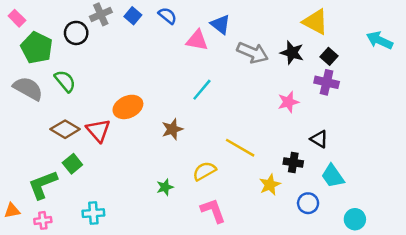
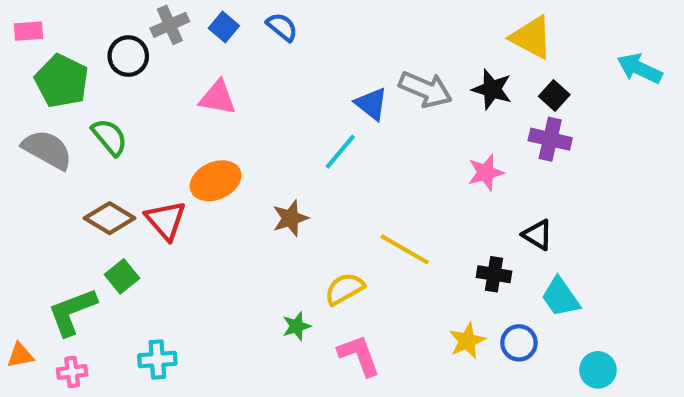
pink rectangle: (17, 18) -> (28, 31), turned -49
blue triangle: (220, 24) -> (371, 104), moved
pink triangle: (197, 40) -> (218, 98), moved
yellow star: (270, 185) -> (467, 341), moved
green star: (165, 187) -> (297, 326), moved

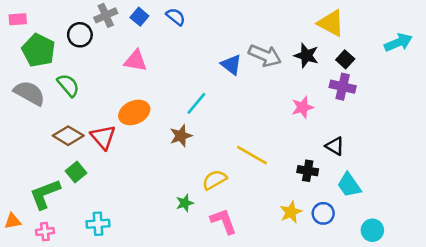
cyan arrow: (640, 69) -> (398, 43), turned 132
cyan line: (340, 152) -> (196, 103), moved

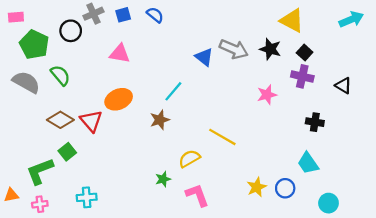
blue square: (139, 17) -> (123, 15), turned 35
cyan arrow: (398, 43) -> (351, 19), moved
black triangle: (335, 146) -> (343, 86), moved
black cross: (308, 171) -> (315, 122), moved

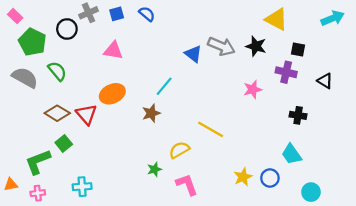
pink rectangle: (16, 17) -> (15, 16), turned 48
black square: (305, 52) -> (298, 50), moved, turned -32

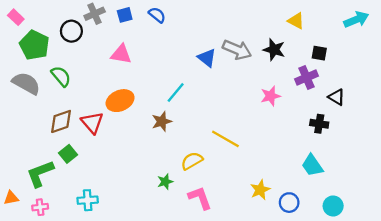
yellow triangle: (276, 19) -> (296, 21), size x0.7
purple cross: (286, 72) -> (306, 77), turned -36
black triangle: (325, 81) -> (337, 97), moved
brown diamond: (57, 113) -> (61, 121), turned -50
blue circle: (270, 178) -> (289, 203), moved

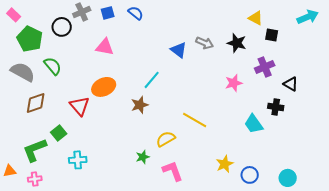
gray arrow: (237, 50) -> (205, 43), size x0.7
black square: (319, 53) -> (272, 35), moved
brown diamond: (61, 121) -> (36, 103), moved
cyan trapezoid: (312, 165) -> (254, 124), moved
cyan cross: (88, 200) -> (78, 160), moved

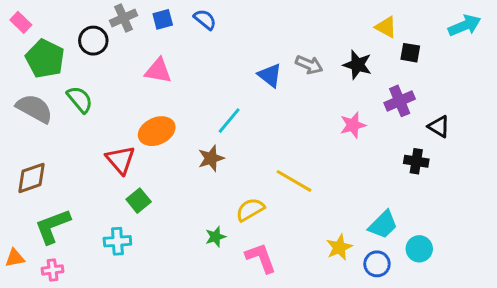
brown diamond: (36, 103) -> (31, 178), moved
cyan trapezoid: (254, 124) -> (383, 225), moved, turned -100
green square: (59, 133) -> (139, 201), moved
cyan circle: (288, 178) -> (419, 249), moved

